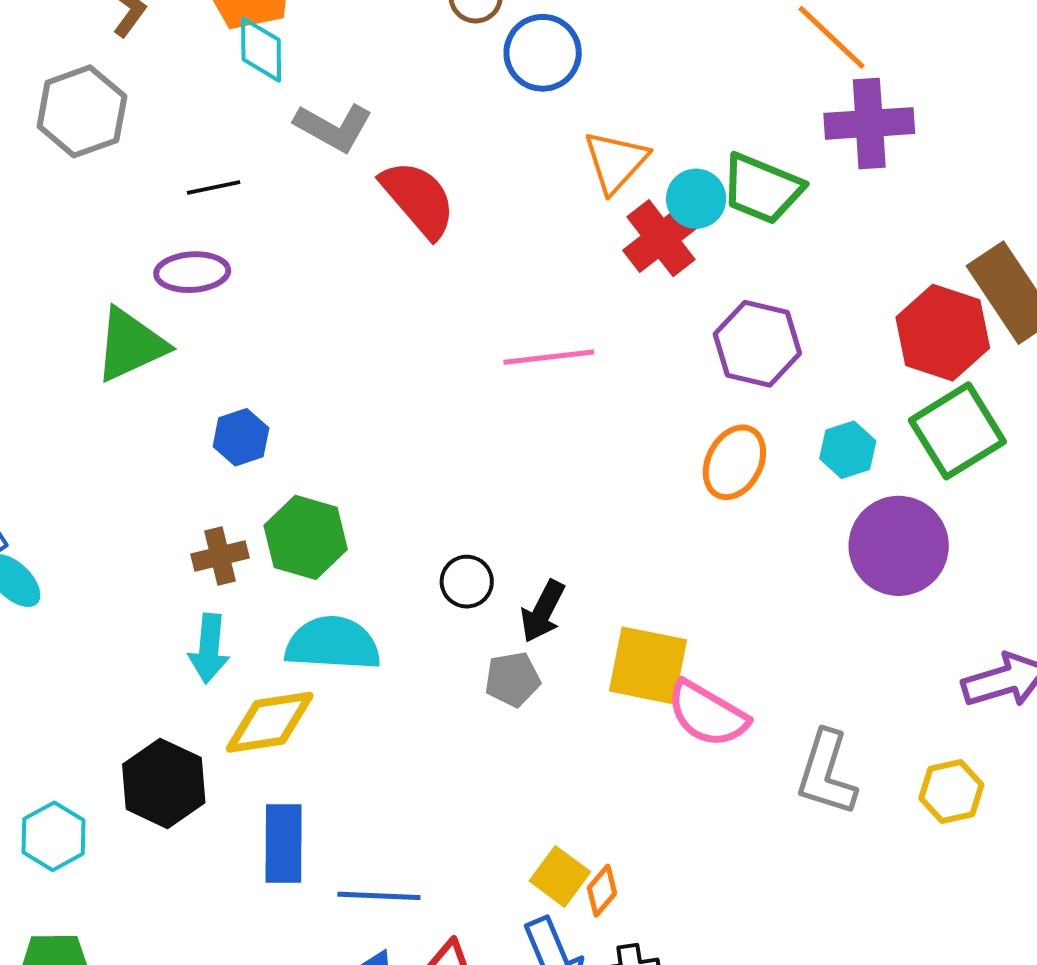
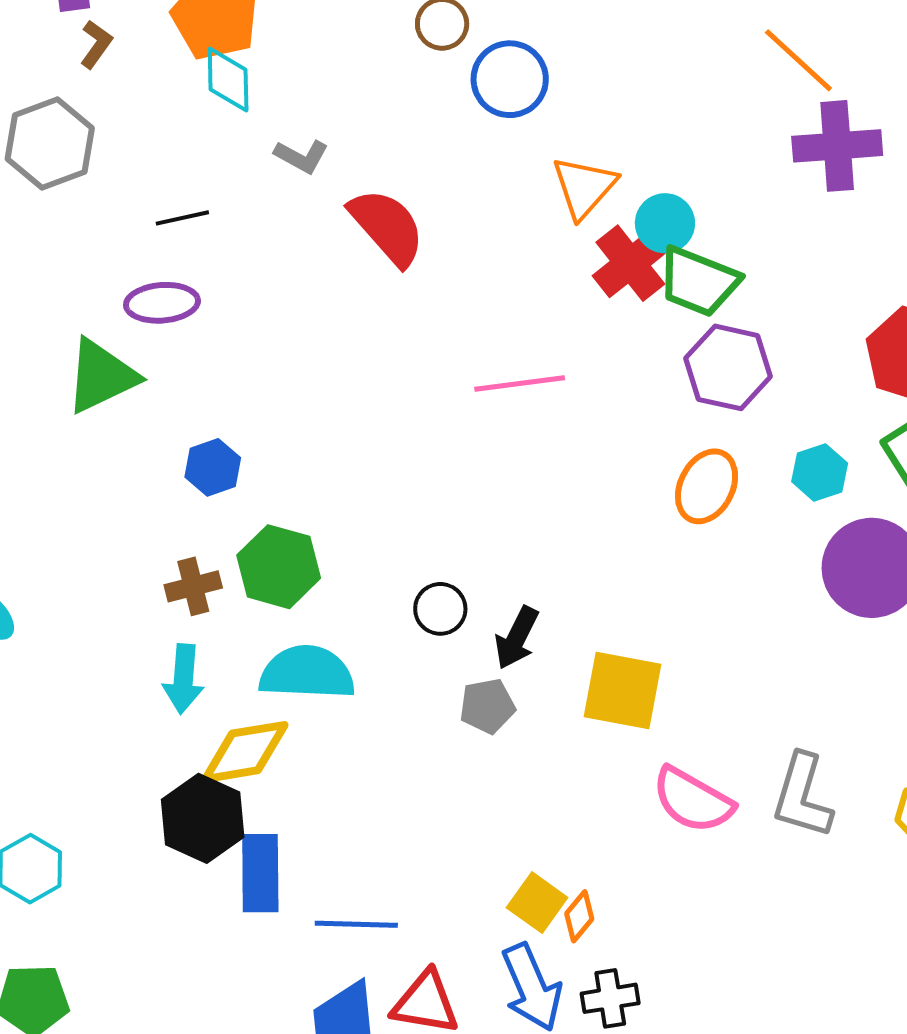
gray L-shape: (333, 127) -> (301, 156), size x0.7
green trapezoid: (762, 189) -> (698, 281), moved
pink semicircle: (707, 714) -> (693, 800), moved
black hexagon: (164, 783) -> (203, 818), moved

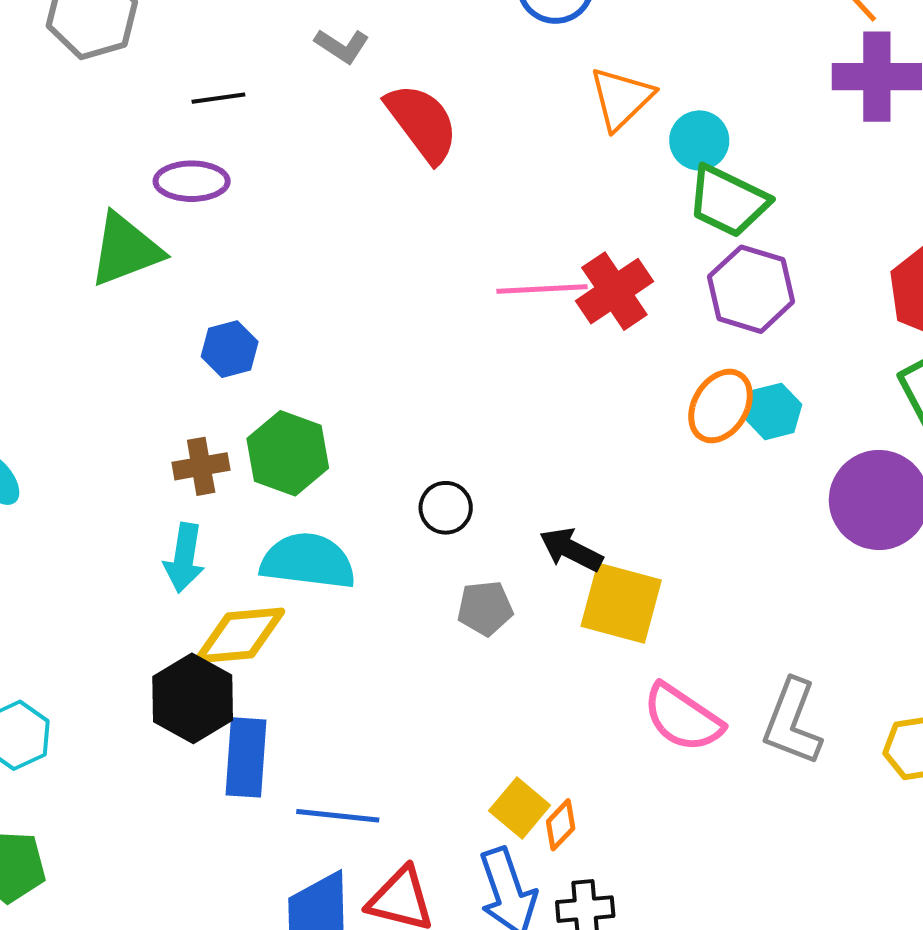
red cross: (630, 263) -> (614, 291), moved
cyan hexagon: (820, 472) -> (773, 411), moved
black arrow: (517, 638) -> (571, 550), moved, turned 86

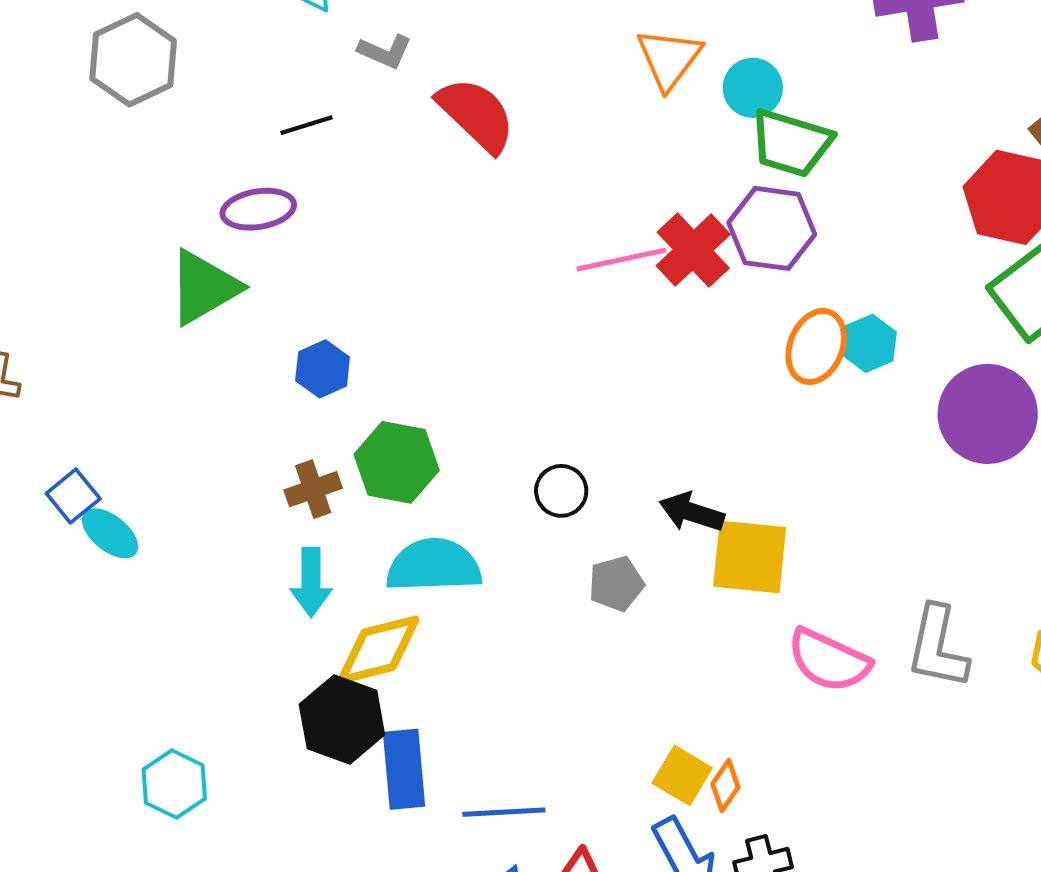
black line: (218, 98) -> (306, 125), moved
purple hexagon: (751, 289) -> (772, 228), moved

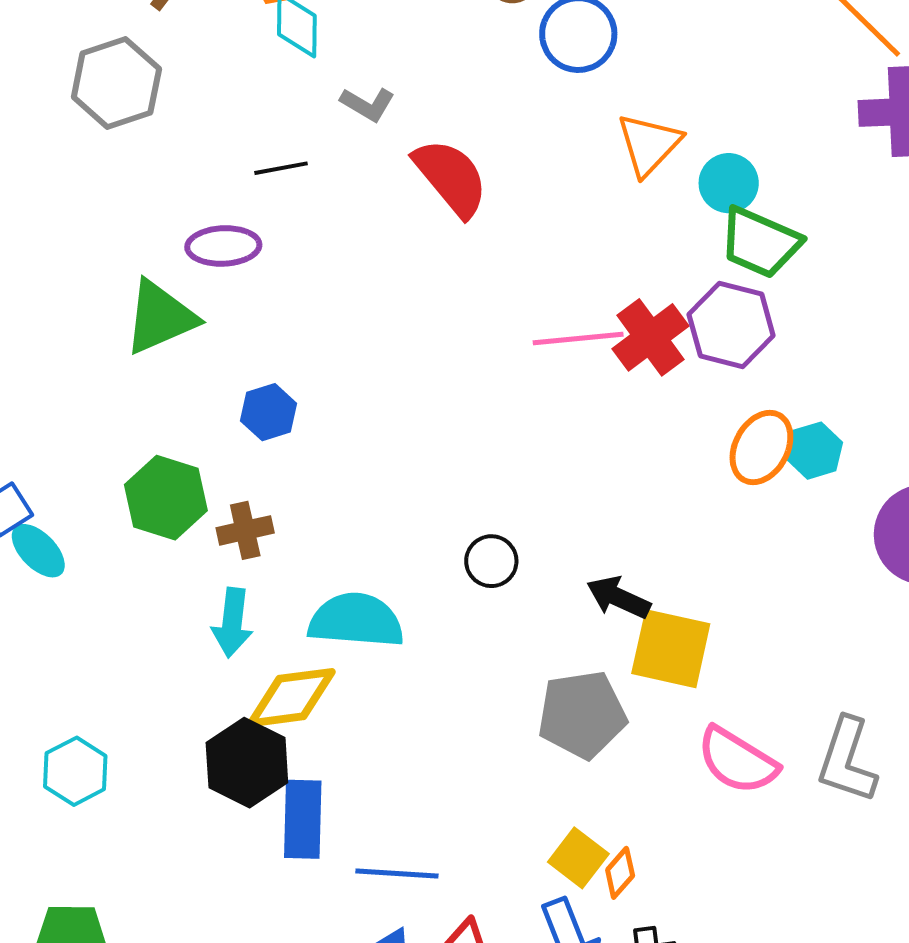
green hexagon: (397, 462) -> (166, 498), moved
gray pentagon: (616, 584) -> (582, 715), moved, size x1.6
cyan hexagon: (174, 784) -> (75, 771), moved

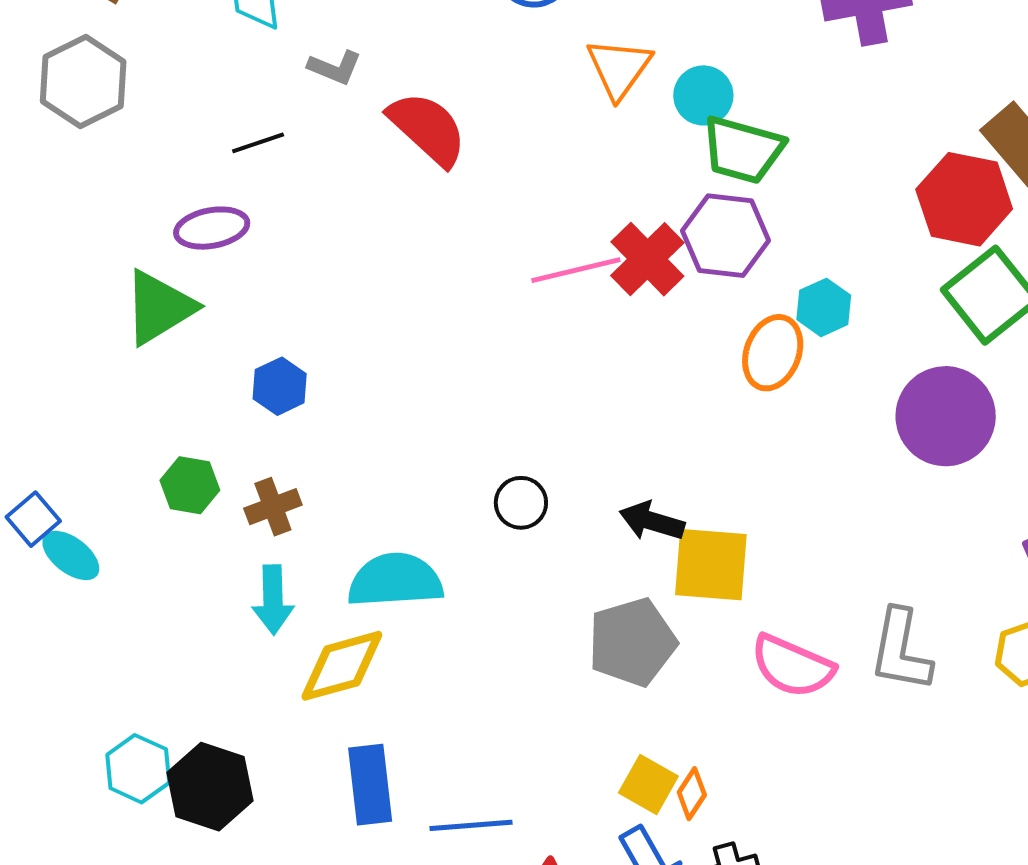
cyan hexagon: (814, 451) -> (824, 307), moved
green hexagon: (166, 498) -> (190, 485), size x0.7
black hexagon: (247, 763) -> (210, 787), moved

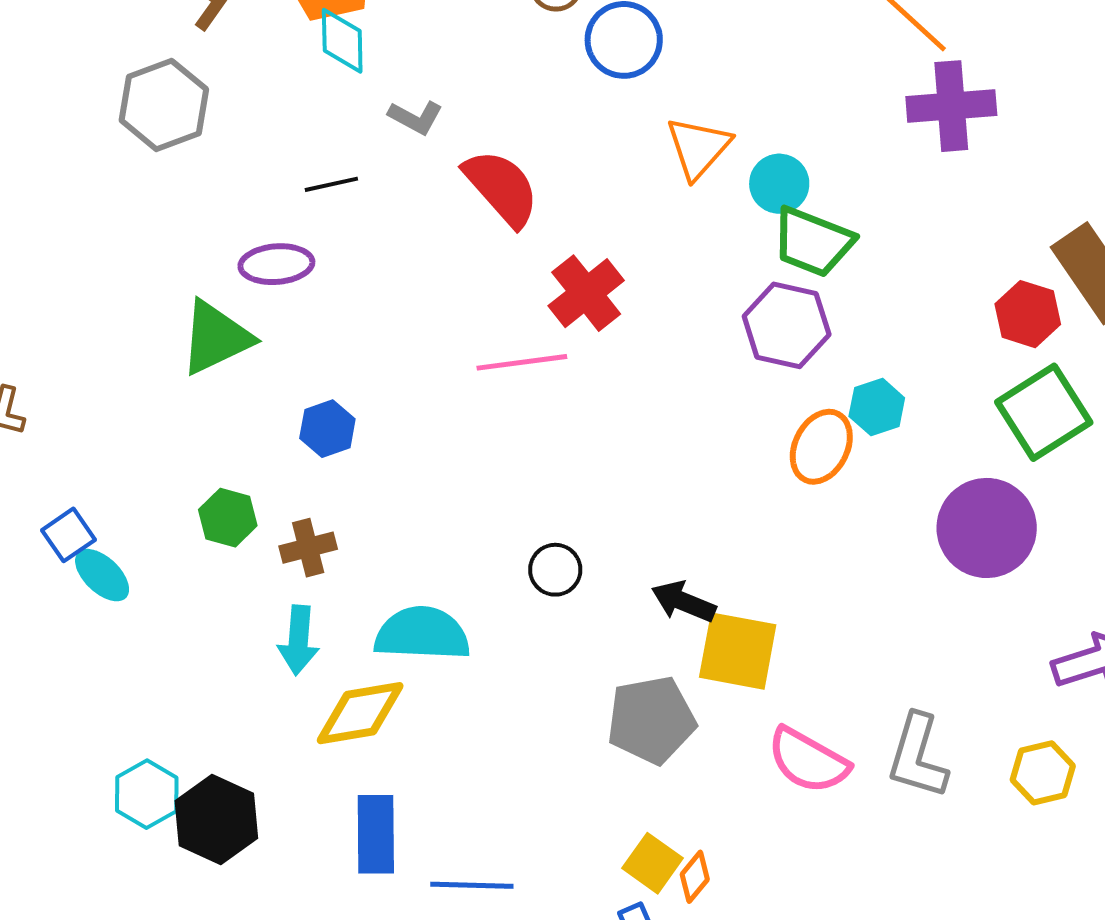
red hexagon: (964, 199) -> (1028, 314), size x0.7
red cross: (647, 259) -> (586, 293), moved
pink line: (576, 270) -> (522, 362), moved

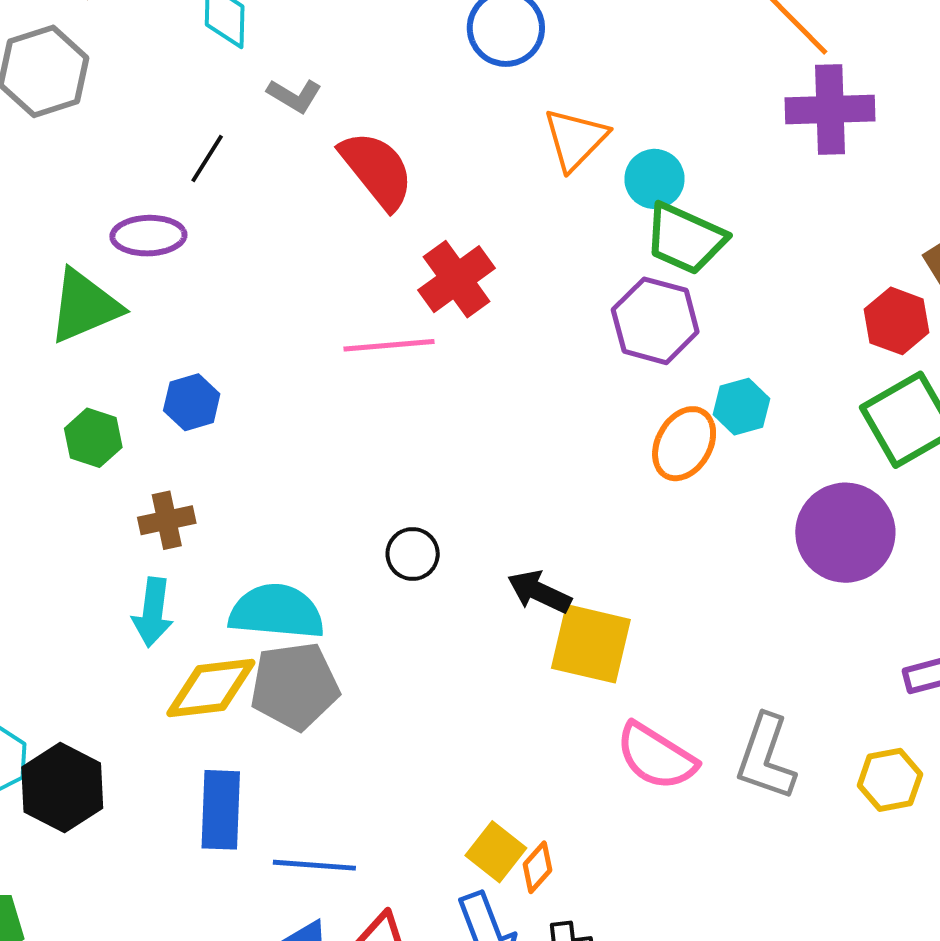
black line: (331, 184) -> (207, 158), turned -48
green hexagon: (228, 518) -> (93, 438), moved
gray pentagon: (651, 720) -> (295, 686), moved

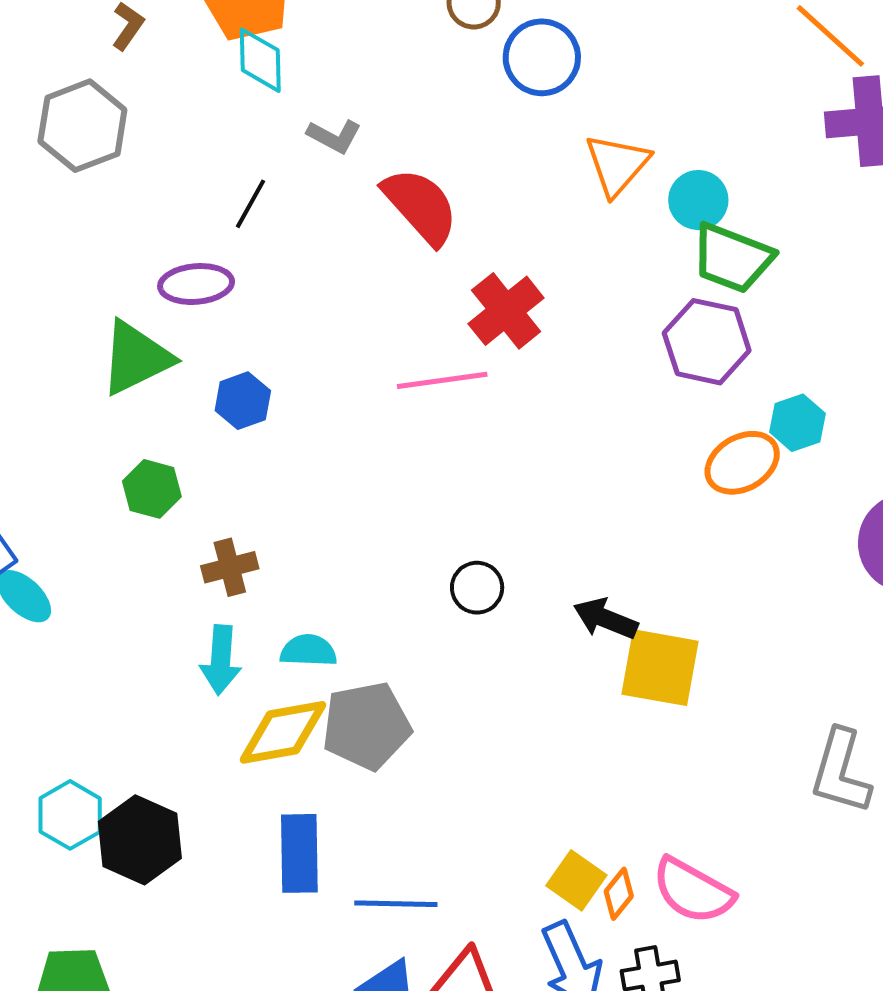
blue hexagon: (192, 402) -> (243, 401), moved
orange ellipse: (684, 444) -> (742, 463), turned 34
cyan semicircle: (277, 612) -> (308, 651), moved, size x0.6
pink semicircle: (656, 756) -> (693, 891), moved

